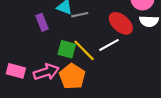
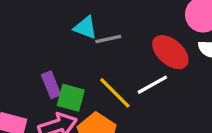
purple rectangle: (42, 22) -> (51, 85), moved
green square: (67, 49) -> (71, 98), moved

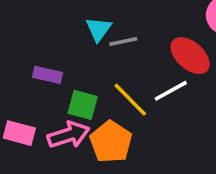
cyan triangle: (85, 28) -> (99, 29), turned 45
purple rectangle: (51, 85) -> (47, 75), moved, turned -55

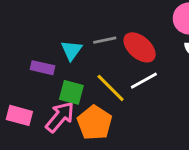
cyan triangle: (99, 29) -> (71, 50), moved
red ellipse: (190, 56) -> (140, 47), moved
pink arrow: (69, 135) -> (60, 117), turned -32

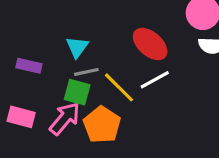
gray line: (105, 40) -> (86, 72), moved
purple rectangle: (42, 68) -> (29, 66), moved

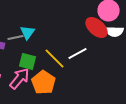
red ellipse: (150, 44) -> (96, 27), moved
gray line: (86, 72) -> (16, 37), moved

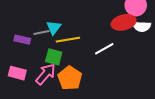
red ellipse: (96, 27) -> (124, 22), turned -55
yellow line: (54, 58) -> (68, 40), moved, turned -55

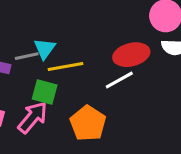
red ellipse: (124, 22) -> (131, 55), moved
orange pentagon: (70, 78) -> (88, 123), moved

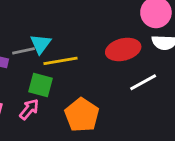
white line: (119, 80) -> (143, 82), moved
pink arrow: (33, 117) -> (29, 109), size x0.7

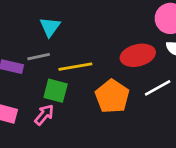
cyan triangle: (41, 44) -> (50, 27), moved
orange pentagon: (82, 115) -> (112, 96), moved

